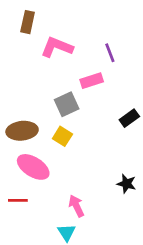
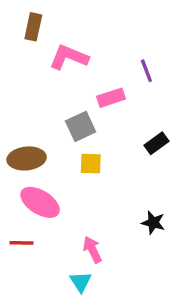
purple line: (110, 53) -> (146, 71), moved
yellow square: (62, 136) -> (91, 164), moved, turned -30

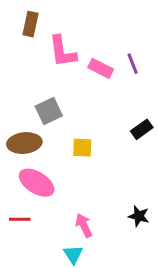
pink L-shape: (69, 57) -> (62, 52), turned -120
pink rectangle: (111, 98) -> (101, 68), moved, turned 45
gray square: (81, 126) -> (49, 111), moved
black star: (153, 223) -> (139, 216), moved

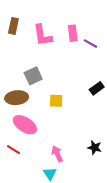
brown rectangle: (30, 24) -> (13, 26), moved
purple line: (133, 64) -> (90, 44), turned -40
pink rectangle: (101, 68) -> (73, 33), moved, turned 56
red line: (20, 219) -> (13, 150), turned 32

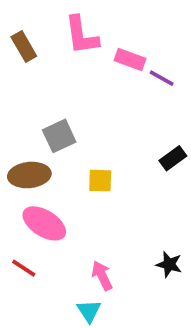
brown rectangle: (13, 26) -> (24, 46), turned -42
pink rectangle: (73, 33) -> (130, 60), turned -63
pink L-shape: (43, 35) -> (82, 35), moved

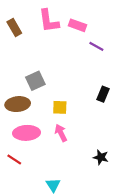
pink rectangle: (130, 60) -> (78, 25), moved
black rectangle: (173, 158) -> (103, 94), turned -32
pink ellipse: (44, 223) -> (26, 133), turned -35
pink arrow: (102, 276) -> (61, 133), moved

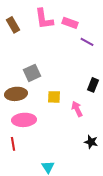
pink arrow: (61, 133) -> (77, 109), moved
red line: (14, 160) -> (13, 144), turned 48

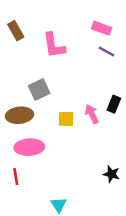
pink L-shape: (44, 19) -> (54, 45), moved
pink rectangle: (70, 23) -> (102, 28), moved
pink arrow: (77, 109) -> (92, 114), moved

